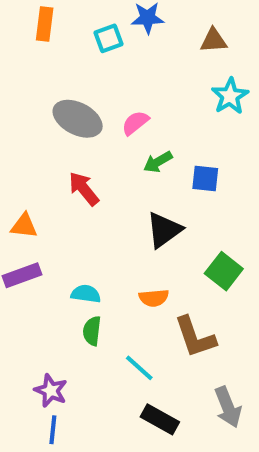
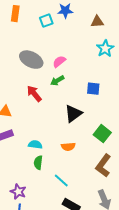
green arrow: (158, 162) -> (57, 81), moved
brown L-shape: (195, 337) -> (103, 166), moved, turned 55

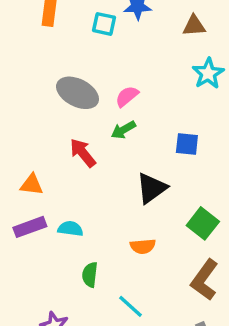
cyan square: (46, 21) -> (104, 24), turned 32
cyan semicircle: (35, 145) -> (70, 229), moved

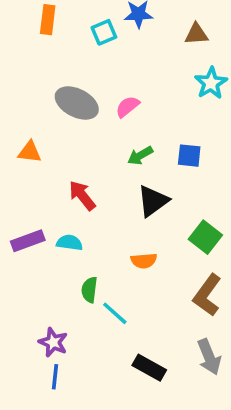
cyan square: (104, 24) -> (104, 32), turned -35
green arrow: (123, 130) -> (140, 156), moved
red arrow: (83, 153) -> (82, 195), moved
orange triangle: (32, 185) -> (30, 152), moved
cyan line: (130, 306) -> (115, 313), moved

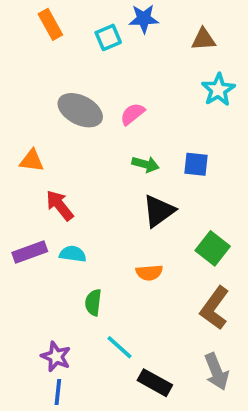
orange rectangle: (48, 20) -> (50, 24), turned -36
green arrow: (140, 156) -> (146, 164), turned -135
red arrow: (82, 195) -> (60, 205), moved
cyan line: (115, 313) -> (119, 347), moved

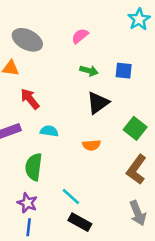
gray ellipse: (80, 110) -> (27, 40), moved
cyan semicircle: (73, 254) -> (49, 131), moved
green semicircle: (93, 302) -> (34, 167), moved, size x1.5
black rectangle: (155, 383) -> (80, 222), moved

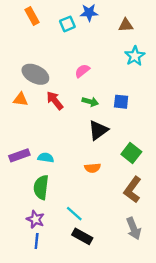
red arrow: (30, 99) -> (55, 101), moved
cyan semicircle: (49, 131) -> (46, 158), moved

